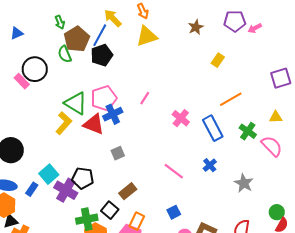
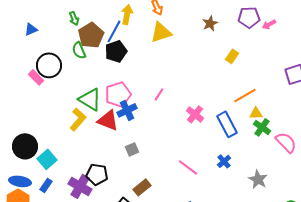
yellow arrow: (113, 18) -> (127, 14), turned 54
yellow triangle: (276, 117) -> (256, 113), moved
cyan square: (49, 174) -> (47, 159), moved

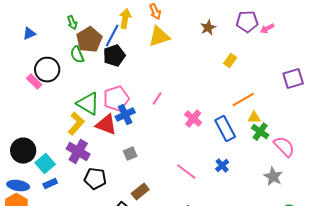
gray star: (258, 179) -> (273, 177), moved
blue rectangle: (46, 185) -> (50, 184), moved, turned 32
purple cross: (80, 186) -> (78, 152), moved

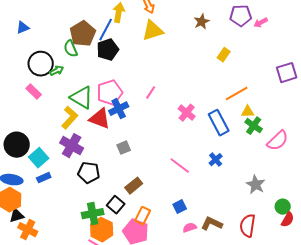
green arrow: (72, 23) -> (57, 71), moved, turned -96
pink rectangle: (34, 82) -> (34, 92), moved
pink semicircle: (284, 147) -> (278, 141), turned 90
gray star: (273, 177) -> (256, 185), moved

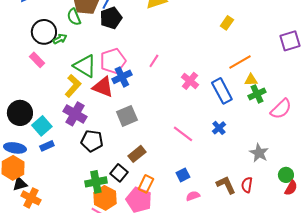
green cross: (254, 126) -> (257, 94), turned 30
gray square: (124, 148) -> (127, 116), size x1.5
brown L-shape: (212, 224) -> (226, 185), moved, turned 40
red semicircle: (248, 226) -> (247, 185), moved, size x0.7

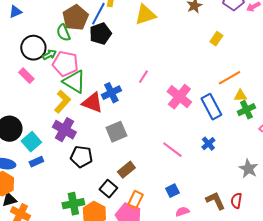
pink pentagon: (113, 61) -> (65, 64), moved, turned 30
pink cross: (190, 81) -> (179, 97), size x1.4
green cross: (96, 182) -> (73, 204), moved

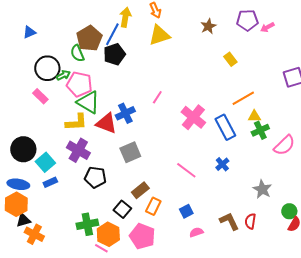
yellow rectangle: (216, 39) -> (230, 59), turned -72
yellow L-shape: (62, 102) -> (76, 122), turned 45
orange rectangle: (135, 200) -> (153, 206), moved

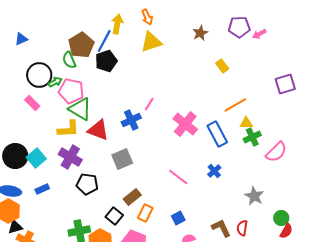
blue cross: (125, 113) -> (131, 120), moved
cyan square: (45, 162) -> (36, 158), moved

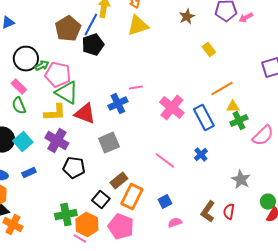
green semicircle: (69, 60) -> (19, 106), moved
pink line: (149, 104) -> (136, 88), turned 48
orange rectangle: (145, 213) -> (132, 197), size x1.4
brown L-shape: (221, 228) -> (208, 212), turned -120

